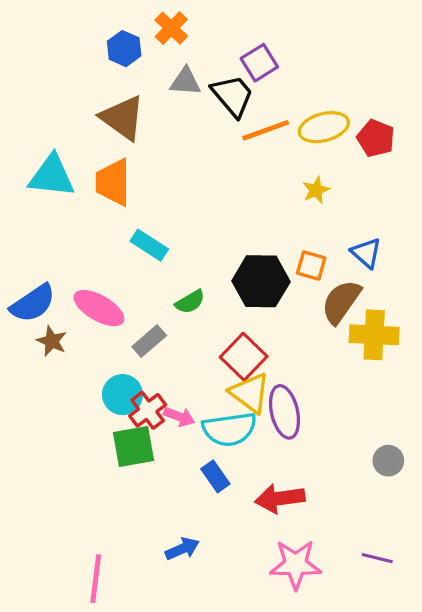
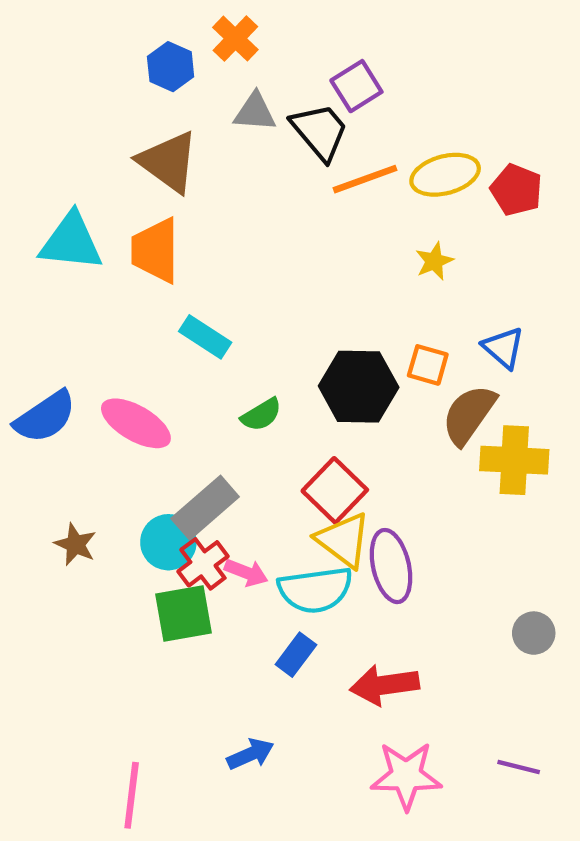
brown star: (52, 341) -> (75, 544), moved
gray rectangle: (149, 341) -> (205, 508), moved, size x1.4
blue rectangle: (215, 476) -> (296, 655), turned 72

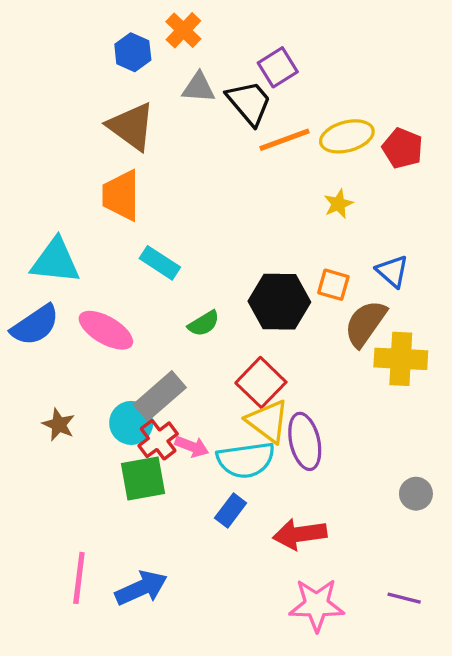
cyan triangle: (71, 242) -> (55, 261), moved
blue arrow: (251, 754) -> (141, 588), moved, size x1.4
pink line: (132, 795) -> (79, 578), moved

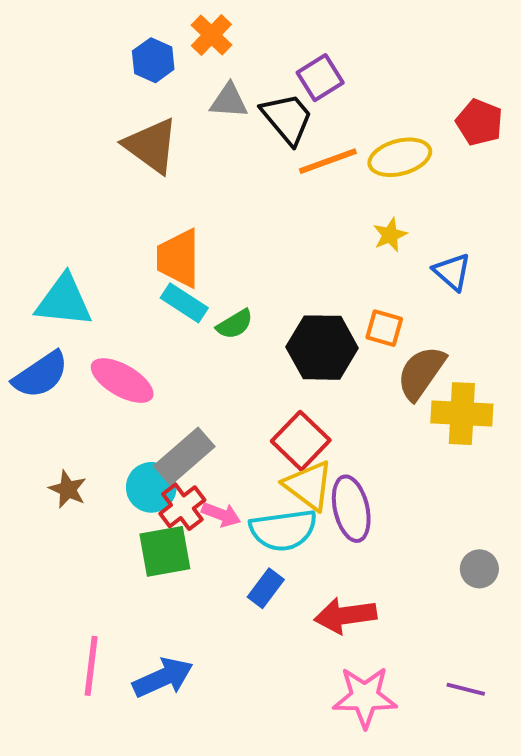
red pentagon: (402, 148) -> (479, 122), moved
orange trapezoid: (121, 195) -> (178, 258), moved
blue triangle: (392, 271) -> (452, 272), moved
green semicircle: (204, 323) -> (235, 324), moved

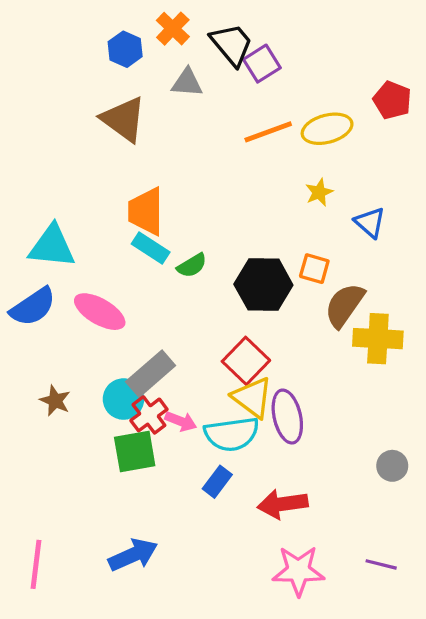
black trapezoid: (287, 118) -> (232, 44), moved
pink line: (91, 666) -> (36, 564), moved

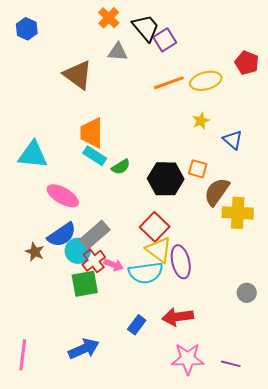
blue hexagon: (125, 49) -> (27, 29), moved
blue semicircle: (33, 307) -> (62, 235), moved
blue rectangle: (217, 482) -> (137, 325), moved
purple line: (381, 564) -> (231, 364), moved

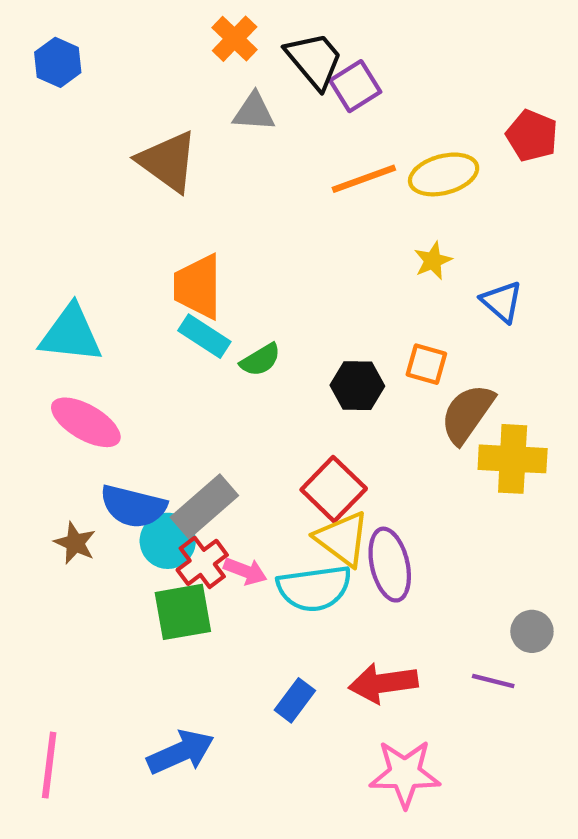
black hexagon: (166, 179) -> (357, 386), size x0.7
pink ellipse: (63, 196) -> (86, 422), moved
blue semicircle: (62, 235) -> (133, 506), turned 48
purple line: (231, 364) -> (493, 681), moved

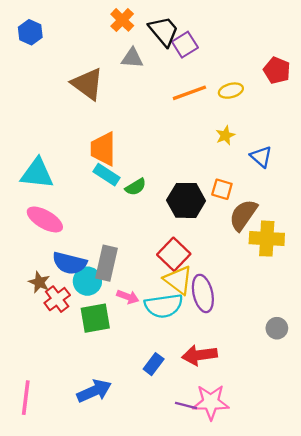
yellow ellipse: (444, 174) -> (231, 91), size x0.7
black hexagon: (357, 386) -> (186, 200), size x1.4
gray rectangle: (204, 506) -> (106, 263), turned -36
red cross: (202, 562) -> (57, 299), moved
purple line: (493, 681) -> (186, 406), moved

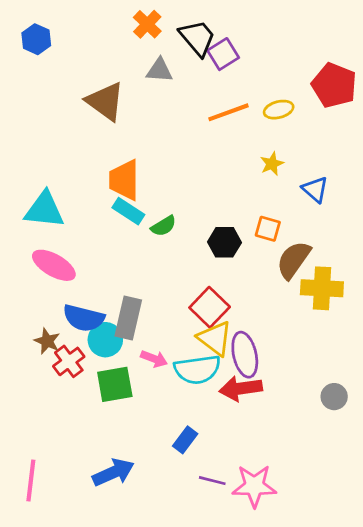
red pentagon: (277, 70) -> (334, 85), size x1.4
black hexagon: (186, 200) -> (224, 242), size x0.7
red arrow: (200, 355) -> (241, 388), moved
purple line: (186, 406) -> (212, 481), moved

